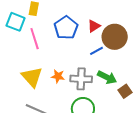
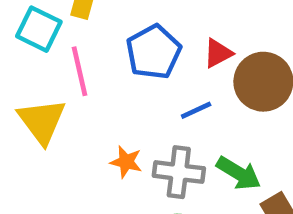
blue line: (96, 51) -> (196, 110), moved
yellow triangle: (32, 77) -> (42, 121), moved

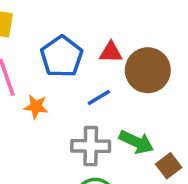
red triangle: (218, 53) -> (111, 52), turned 35
orange star: (126, 162) -> (36, 107), moved

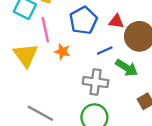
green arrow: (136, 142) -> (127, 68), moved

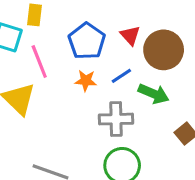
red triangle: (116, 21) -> (130, 35), turned 49
orange star: (62, 52) -> (86, 81), moved

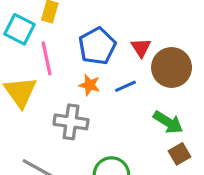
green arrow: (154, 94) -> (168, 122), moved
gray cross: (116, 119) -> (71, 122), moved

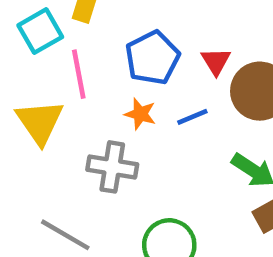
cyan square: (19, 29) -> (40, 31), turned 32

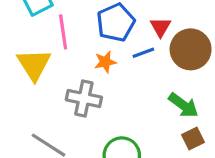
orange star: (140, 114) -> (105, 62), turned -30
blue line: (192, 117) -> (143, 53), moved

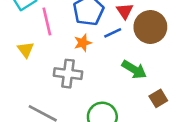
yellow triangle: (34, 64) -> (26, 50), size x0.6
green arrow: (183, 105) -> (134, 69), moved

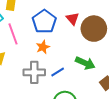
blue line: (113, 33) -> (58, 72), moved

